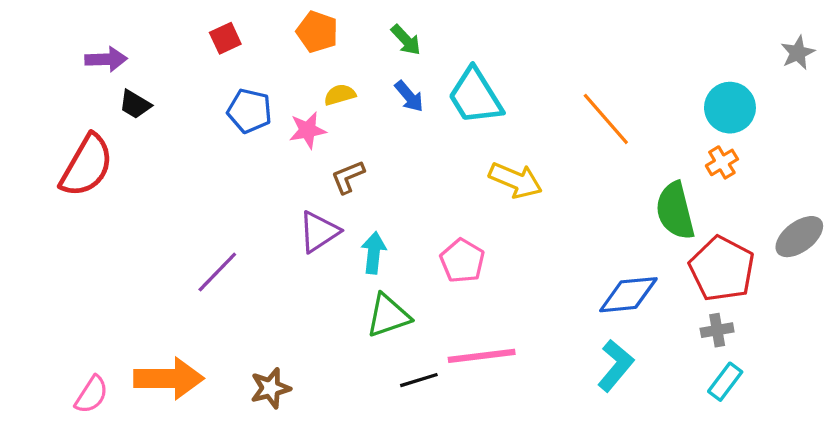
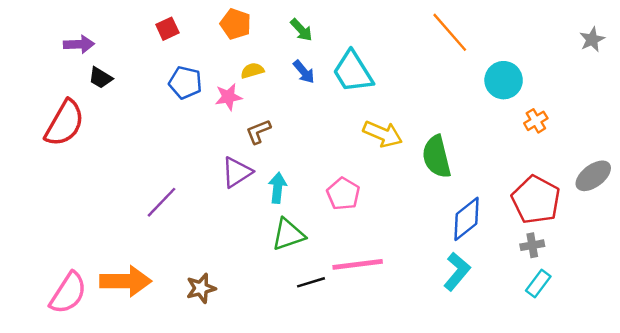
cyan circle: (730, 108) -> (504, 80), moved
orange line: (606, 119) -> (450, 32), moved
green semicircle: (675, 211) -> (437, 157), moved
blue diamond: (628, 295) -> (466, 219), turned -33
pink semicircle: (92, 395) -> (68, 293), size x1.5

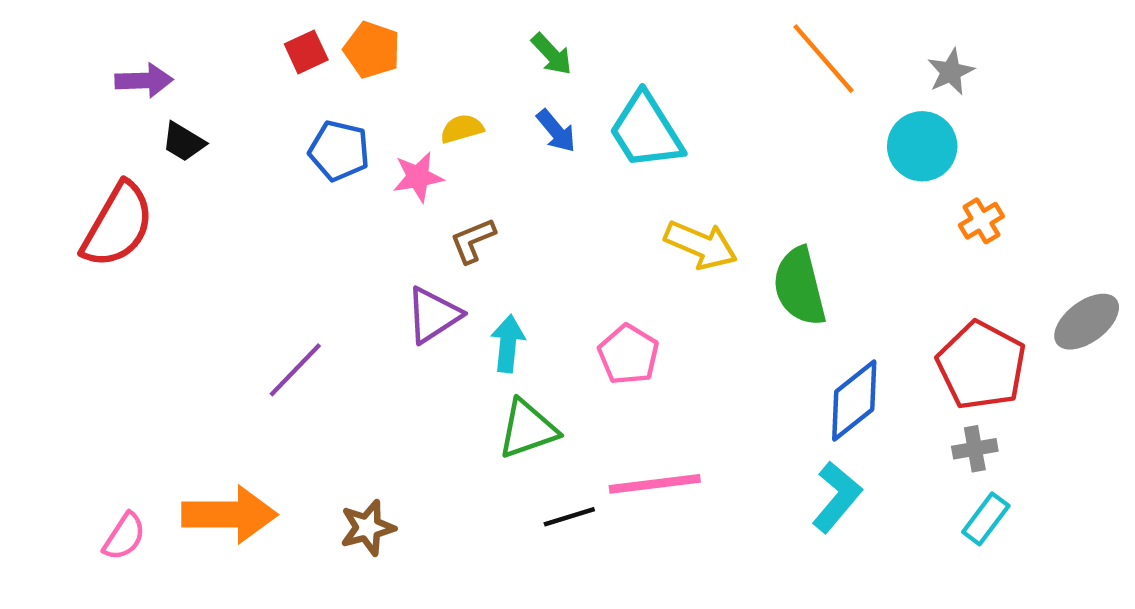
orange pentagon: (236, 24) -> (372, 50), moved
gray star: (592, 39) -> (951, 72), moved
pink semicircle: (68, 293) -> (124, 536), size x0.6

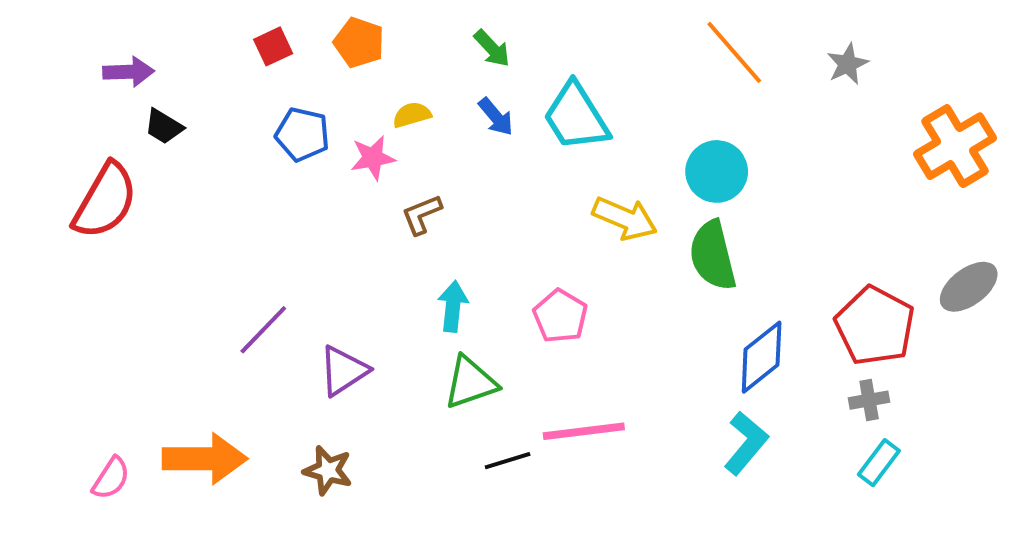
orange pentagon: (372, 50) -> (359, 43), moved
cyan circle: (922, 146) -> (717, 171), moved
orange cross: (981, 221) -> (955, 146), moved, size x2.0
purple triangle: (433, 315) -> (343, 371), moved
brown star: (368, 528) -> (328, 470), turned 30

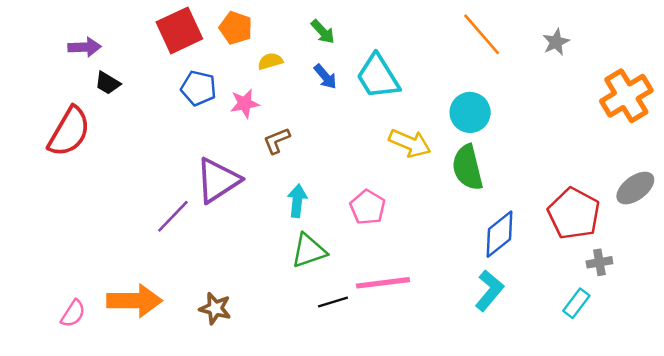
red square: (273, 46) -> (179, 30), size x1.8
yellow semicircle: (412, 115) -> (270, 61), moved
purple triangle: (343, 371) -> (218, 180), moved, size x1.4
gray cross: (869, 400) -> (599, 262), moved

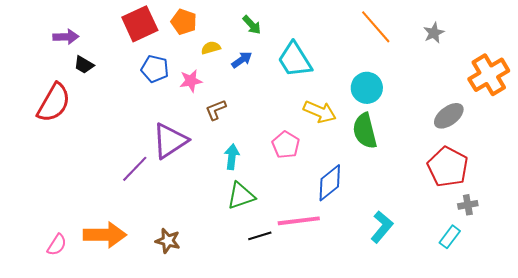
blue arrow: (325, 77) -> (242, 60), moved, turned -85
gray ellipse: (635, 188) -> (449, 116), moved
pink pentagon: (368, 207) -> (286, 145), moved
blue diamond: (500, 234) -> (330, 183), moved

